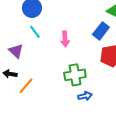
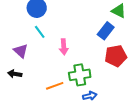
pink arrow: (65, 39) -> (64, 47), moved
orange line: (26, 86) -> (55, 86), moved, turned 30

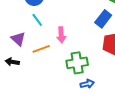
orange line: (55, 86) -> (41, 49), moved

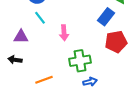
purple triangle: (18, 39) -> (21, 37), turned -42
orange line: (41, 49) -> (44, 80), moved

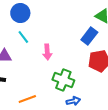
green cross: (80, 61) -> (63, 80), turned 30

